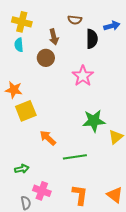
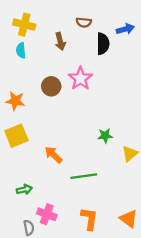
brown circle: (46, 58) -> (51, 86), moved
pink star: (83, 76) -> (80, 78), moved
yellow square: (26, 111) -> (16, 136), moved
green star: (94, 121) -> (105, 136), size x0.6

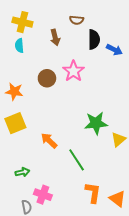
blue arrow: (125, 29) -> (114, 50), moved, turned 42
green star: (105, 136) -> (96, 123), size x1.6
green line: (84, 176) -> (77, 160), turned 65
orange L-shape: (89, 219) -> (93, 193), moved

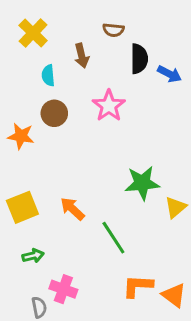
yellow cross: (22, 22) -> (33, 33), turned 30
cyan semicircle: (19, 46) -> (48, 75), moved
brown circle: (47, 78) -> (54, 113), moved
yellow square: (15, 123) -> (22, 207), moved
orange L-shape: (93, 193) -> (138, 286), turned -95

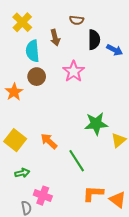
cyan semicircle: (48, 75) -> (33, 51), size x1.5
orange star: (21, 136) -> (14, 92), turned 30
yellow square: (22, 207) -> (15, 140), turned -30

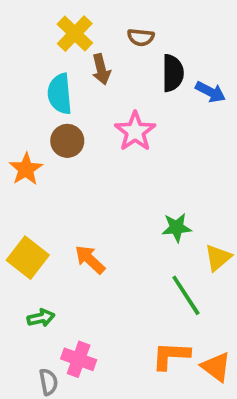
yellow cross: (22, 22) -> (75, 34), moved
green star: (96, 124) -> (177, 227), size x0.7
green line: (77, 161) -> (186, 295), moved

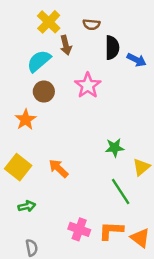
cyan semicircle: (60, 94) -> (39, 61), turned 55
orange star: (26, 169) -> (26, 120), moved
pink cross: (79, 359) -> (79, 229), moved

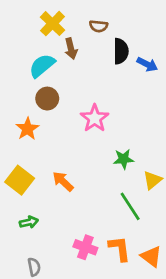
pink star: (88, 85) -> (95, 118), moved
orange L-shape: (111, 231) -> (120, 249), turned 80

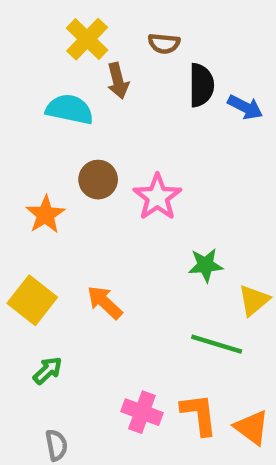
cyan semicircle: (42, 66) -> (70, 109), turned 52
brown circle: (47, 99) -> (98, 180), moved
green line: (130, 206) -> (217, 344), turned -40
green arrow: (29, 222) -> (48, 370), turned -30

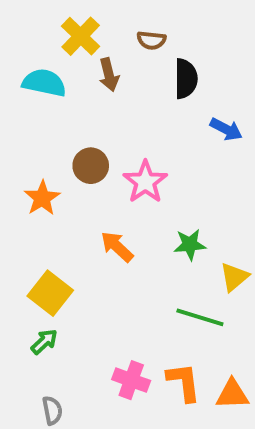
blue arrow: (245, 107) -> (226, 129), moved
cyan semicircle: (70, 109) -> (44, 83), moved
yellow square: (32, 300) -> (50, 293), moved
orange arrow: (105, 302) -> (117, 247), moved
orange triangle: (252, 427) -> (232, 394), turned -39

